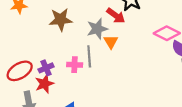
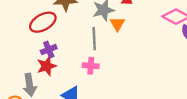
pink cross: (75, 65) -> (91, 66), moved
red ellipse: (20, 71) -> (43, 22), moved

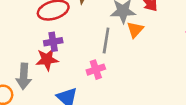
pink cross: (91, 66) -> (96, 70), turned -35

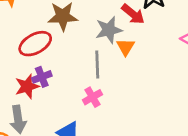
red star: (47, 59) -> (27, 86), moved

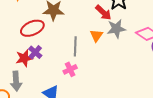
gray star: (109, 30) -> (116, 29), moved
purple cross: (42, 77) -> (35, 52), turned -32

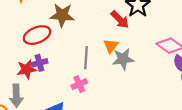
gray star: (116, 29) -> (123, 59), moved
purple cross: (35, 52) -> (39, 63), turned 32

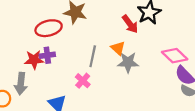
orange triangle: (111, 46) -> (118, 48), turned -32
pink cross: (79, 84) -> (83, 81), turned -32

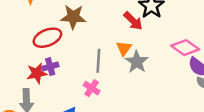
orange triangle: (118, 48) -> (124, 48), turned 32
gray star: (128, 62) -> (137, 62), turned -30

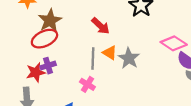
brown star: (73, 17) -> (50, 21), moved, turned -30
red arrow: (133, 21) -> (101, 26), moved
orange triangle: (124, 48) -> (110, 53), moved, turned -32

